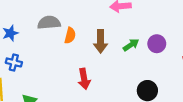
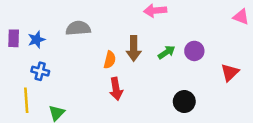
orange semicircle: (70, 35) -> (110, 60), moved

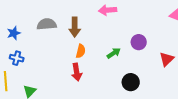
brown arrow: (134, 48) -> (75, 27), moved
green arrow: (167, 52) -> (114, 53), moved
orange semicircle: (110, 60) -> (81, 51), moved

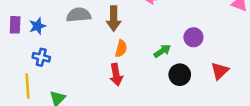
red triangle: (167, 59) -> (220, 71), moved
black circle: (131, 82) -> (180, 75), moved

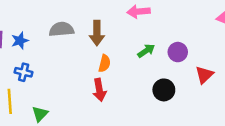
green arrow: (162, 51) -> (146, 51), moved
red triangle: (220, 71) -> (204, 75), moved

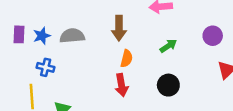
gray semicircle: (61, 29) -> (72, 36), moved
purple circle: (178, 52) -> (213, 36), moved
black circle: (164, 90) -> (168, 85), moved

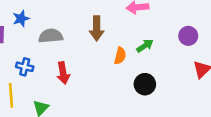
blue star: (42, 36) -> (21, 19), moved
orange semicircle: (127, 59) -> (120, 56), moved
red arrow: (122, 85) -> (63, 73), moved

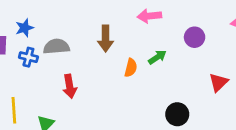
purple circle: (188, 36) -> (195, 37), moved
blue cross: (25, 67) -> (28, 57), moved
black circle: (145, 84) -> (177, 114), moved

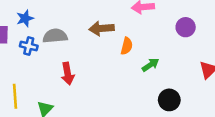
brown arrow: (106, 39) -> (102, 28), turned 85
green arrow: (157, 57) -> (150, 65), moved
orange semicircle: (131, 68) -> (127, 46), moved

